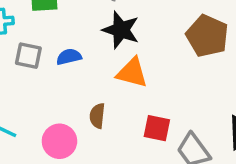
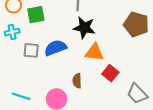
blue semicircle: (69, 57) -> (55, 48), size x1.5
red square: (157, 128) -> (110, 73), moved, turned 35

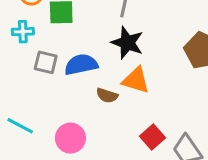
red square: (110, 73) -> (152, 137), moved
brown semicircle: (77, 81) -> (107, 95), moved, turned -80

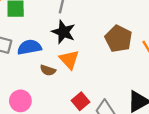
orange triangle: (136, 80) -> (69, 60), turned 30

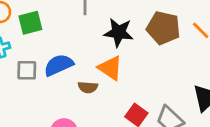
black star: (63, 32) -> (119, 32), moved

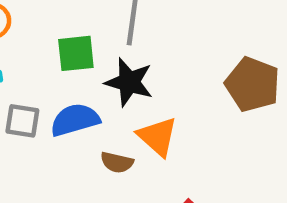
green square: (30, 23) -> (76, 53), moved
black star: (119, 32) -> (129, 82), moved

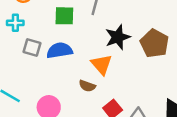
black star: (129, 82) -> (118, 37), moved, turned 30
brown semicircle: (117, 162) -> (87, 86), moved

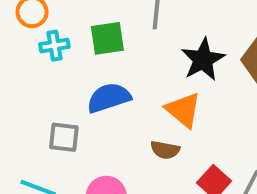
cyan cross: (15, 23) -> (54, 46), moved
gray square: (32, 47) -> (64, 137), moved

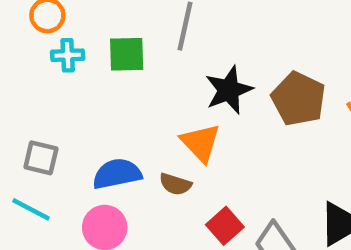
blue semicircle: (109, 98) -> (117, 174), moved
gray square: (64, 137) -> (41, 158), moved

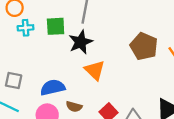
black star: (229, 90) -> (81, 42), moved
brown semicircle: (175, 184) -> (74, 107), moved

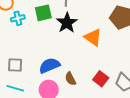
orange triangle: (95, 70) -> (93, 37), moved
brown semicircle: (74, 107) -> (70, 79), turned 56

